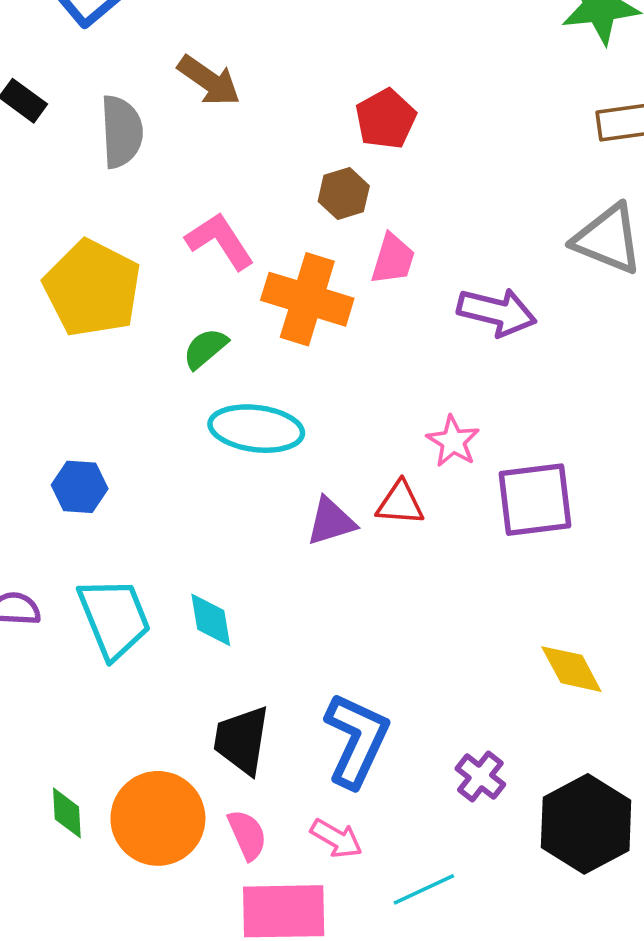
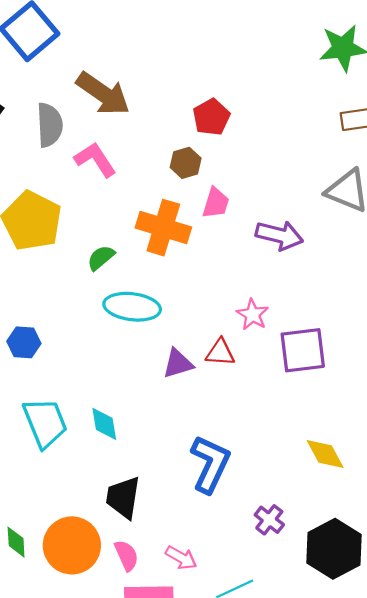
brown arrow: (209, 81) -> (103, 94), size x1.4
pink L-shape: (220, 241) -> (95, 159), moved
blue L-shape: (356, 740) -> (210, 464), moved

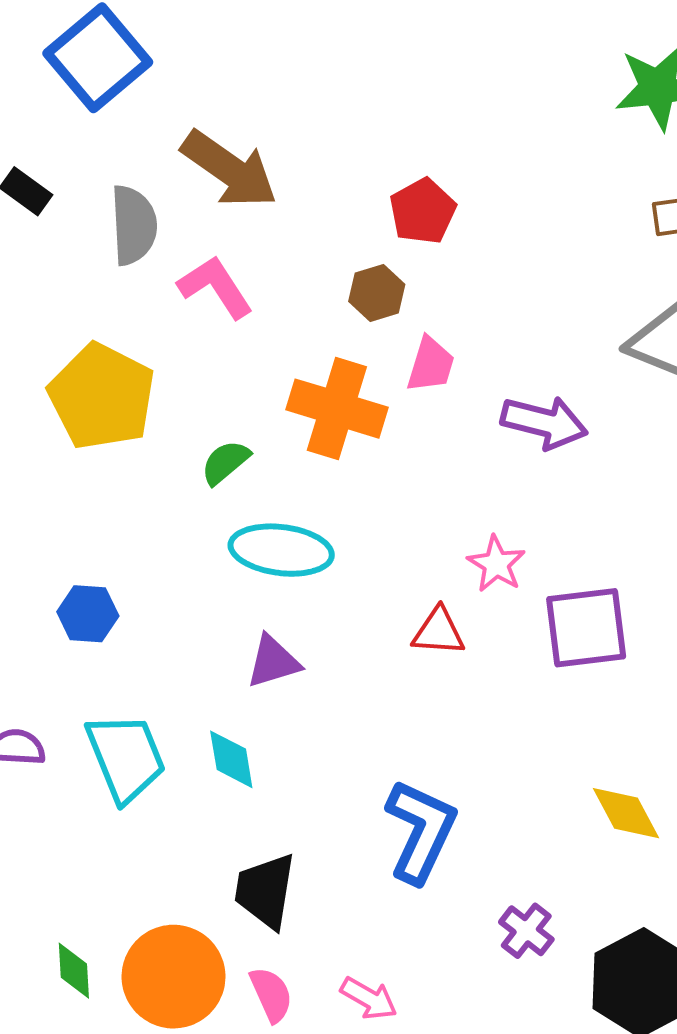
purple triangle: (178, 364) -> (273, 662), moved

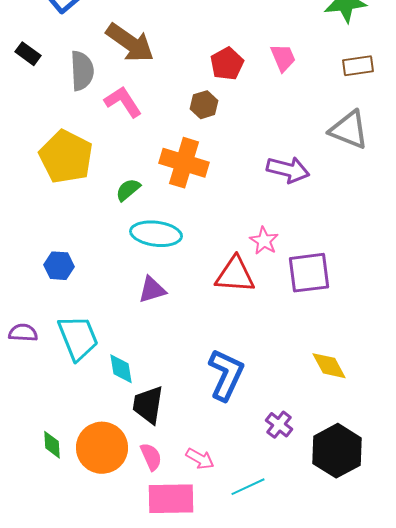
pink trapezoid: (431, 365) -> (283, 58), moved, turned -40
red triangle: (439, 632) -> (235, 275), size x1.5
cyan diamond: (231, 759) -> (121, 369), moved

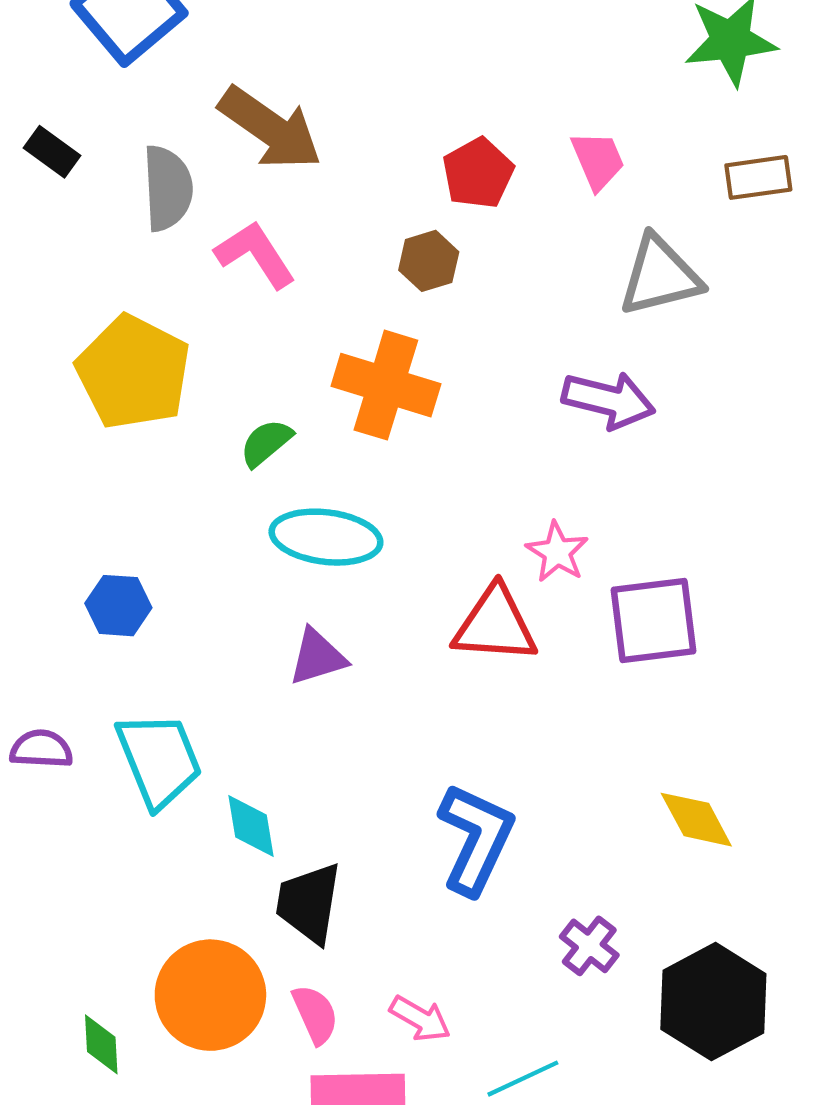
gray triangle: (349, 130) -> (660, 276), moved, turned -36
green diamond: (52, 445) -> (101, 1044), moved

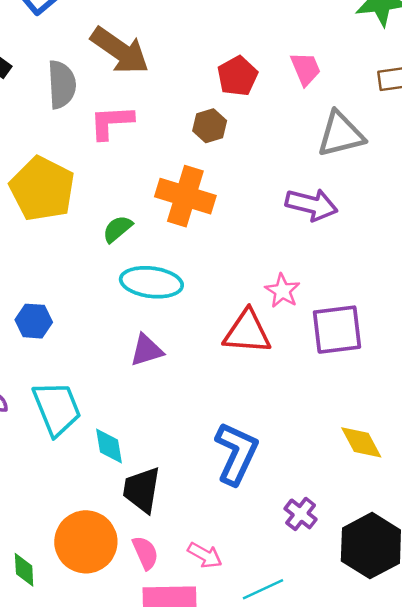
pink L-shape: (255, 254) -> (111, 122), turned -60

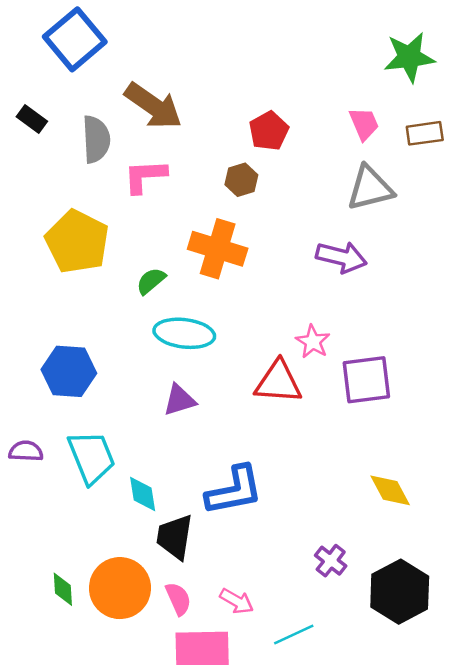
pink trapezoid: (305, 69) -> (364, 124), moved
blue hexagon: (34, 321) -> (69, 371), size x1.5
blue L-shape: (236, 453) -> (234, 490), moved, turned 54
green diamond: (24, 570) -> (63, 589), moved

